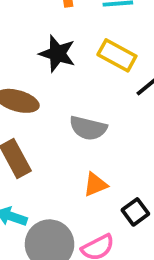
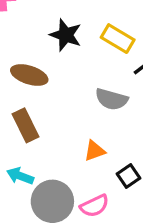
gray semicircle: (88, 128) -> (111, 99), moved

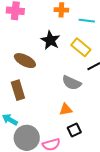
orange triangle: (95, 151) -> (66, 109), moved

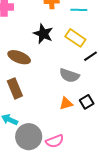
black square: (74, 130) -> (87, 102), moved

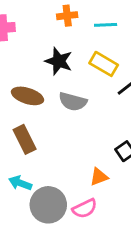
gray semicircle: (69, 75) -> (73, 102), moved
orange triangle: (66, 103) -> (99, 177), moved

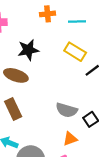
black star: (59, 61) -> (28, 50), moved, turned -30
gray semicircle: (73, 102) -> (67, 110), moved

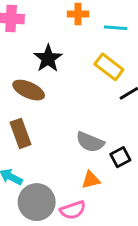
black star: (28, 50) -> (48, 58), turned -30

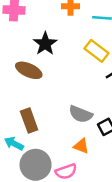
brown rectangle: (21, 133) -> (29, 121), moved
orange triangle: (91, 180) -> (81, 146), turned 35

